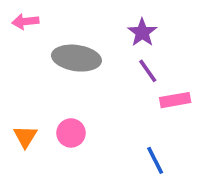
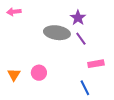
gray ellipse: (76, 58) -> (57, 33), moved
pink rectangle: (175, 100) -> (96, 64), moved

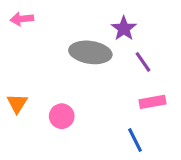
purple line: (81, 39) -> (143, 62), moved
orange triangle: (14, 75) -> (17, 103), moved

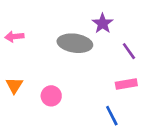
pink arrow: (22, 19) -> (14, 37), moved
purple line: (143, 62) -> (129, 51), moved

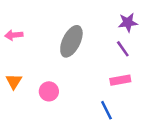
purple star: (103, 23) -> (128, 23), moved, turned 30
gray ellipse: (75, 43) -> (71, 41), turned -72

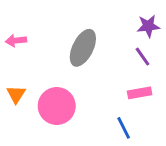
pink circle: (49, 91) -> (57, 106), size x1.6

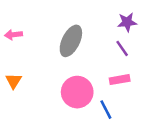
pink circle: (57, 106) -> (77, 92), moved

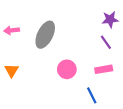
gray ellipse: (71, 41) -> (45, 35), moved
pink circle: (77, 92) -> (67, 69), moved, size x0.7

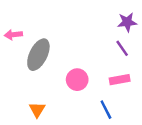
gray ellipse: (45, 35) -> (38, 55), moved
orange triangle: (12, 70) -> (37, 110), moved

